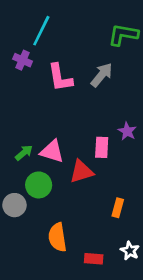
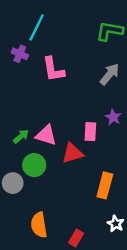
gray arrow: (102, 75) -> (110, 74), moved
orange rectangle: (118, 208) -> (105, 185), size x1.5
orange semicircle: (57, 237) -> (39, 225), moved
red rectangle: (94, 259) -> (76, 238), moved, turned -63

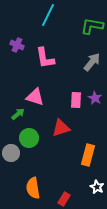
cyan line: (37, 27) -> (48, 15), moved
pink rectangle: (90, 132) -> (76, 100), moved
pink triangle: (46, 135) -> (35, 97), moved

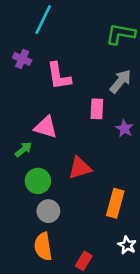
cyan line: (48, 15) -> (43, 20), moved
pink rectangle: (76, 100) -> (97, 109), moved
gray circle: (11, 153) -> (48, 211), moved

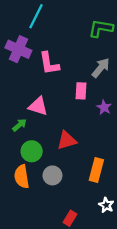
purple cross: (22, 59) -> (18, 49), size x1.6
gray circle: (48, 211) -> (52, 175), moved
orange semicircle: (43, 246) -> (22, 177), moved

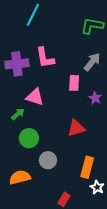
purple cross: (18, 49) -> (17, 64), moved, turned -30
red triangle: (67, 140) -> (76, 128), moved
orange rectangle: (96, 170) -> (87, 167), moved
orange semicircle: (22, 177) -> (20, 177), moved, turned 85

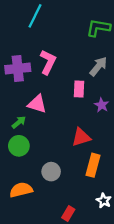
pink L-shape: (45, 58) -> (48, 62), turned -145
green circle: (29, 138) -> (19, 146), moved
orange rectangle: (87, 167) -> (93, 165), moved

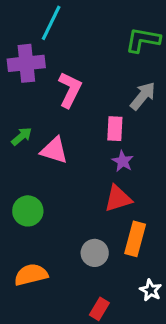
purple cross: (18, 69) -> (26, 63), moved
purple star: (102, 105) -> (123, 161), moved
green arrow: (19, 122) -> (22, 136), moved
gray circle: (51, 172) -> (95, 253), moved

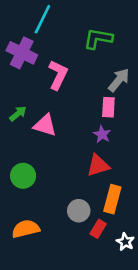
green L-shape: (143, 40) -> (98, 39), moved
purple cross: (26, 63) -> (22, 53), turned 32
pink rectangle: (115, 129) -> (108, 107), moved
red rectangle: (99, 309) -> (98, 229), moved

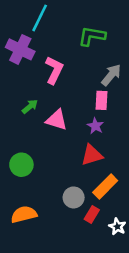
green arrow: (18, 114) -> (30, 106), moved
pink triangle: (45, 125) -> (57, 120), moved
orange rectangle: (112, 199) -> (105, 187), turned 30

